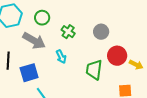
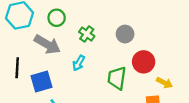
cyan arrow: (61, 57) -> (79, 63), turned 56
yellow arrow: (136, 65) -> (164, 83), moved

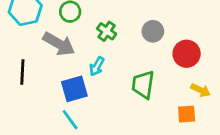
red circle: (144, 62) -> (187, 54), moved
blue square: (42, 82) -> (74, 89), moved

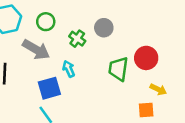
gray circle: (153, 31) -> (104, 28), moved
cyan arrow: (97, 66) -> (69, 69), turned 126
green trapezoid: (143, 85) -> (118, 69), moved

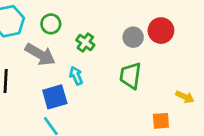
gray circle: (104, 28) -> (133, 37), moved
red circle: (146, 58) -> (161, 31), moved
yellow arrow: (158, 89) -> (185, 97), moved

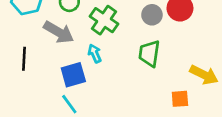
green cross: (85, 42) -> (104, 20), size x1.5
yellow arrow: (185, 97) -> (204, 75), size x1.5

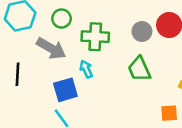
green cross: (104, 20) -> (95, 37), turned -32
green trapezoid: (149, 53) -> (139, 69), turned -32

